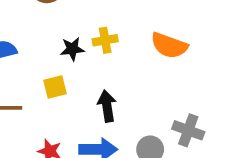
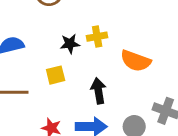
orange semicircle: (169, 45) -> (136, 61), moved

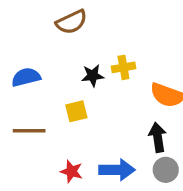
black arrow: (98, 91) -> (158, 137), moved

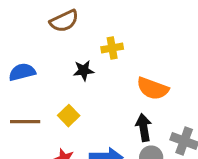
yellow cross: (123, 67) -> (112, 48), moved
yellow square: (76, 111) -> (69, 116), moved, turned -30

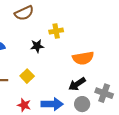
orange semicircle: (153, 89) -> (83, 58), turned -30
black arrow: (144, 128) -> (77, 84), turned -114

